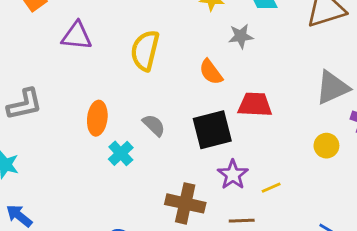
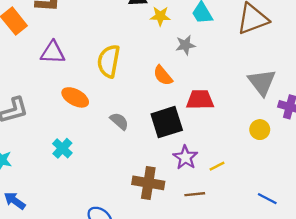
gray triangle: (332, 87) -> (262, 82), turned -40
orange ellipse: (97, 118) -> (75, 97), moved, turned -65
cyan cross: (121, 153) -> (62, 148), moved

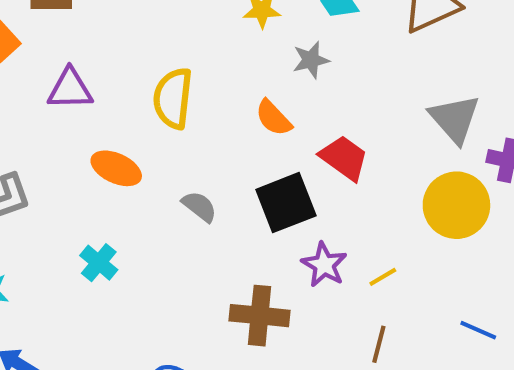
red trapezoid: (200, 100) -> (344, 158), turned 40
yellow circle: (260, 130) -> (456, 205), size x1.8
brown line: (195, 194) -> (379, 344), moved, turned -66

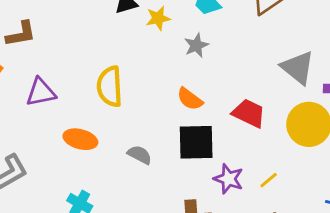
orange semicircle: (273, 118) -> (190, 99), moved
red trapezoid: (344, 158) -> (249, 113), moved
black square: (286, 203) -> (196, 142), turned 30

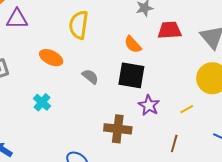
purple triangle: (41, 92) -> (17, 19), moved
red trapezoid: (249, 113) -> (170, 30), moved, turned -40
yellow line: (269, 180) -> (187, 109), moved

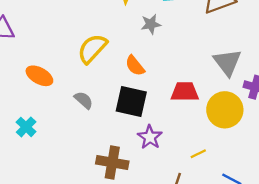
yellow semicircle: (79, 25) -> (92, 49), moved, turned 32
red trapezoid: (170, 30) -> (185, 92), moved
yellow line: (187, 109) -> (198, 154), moved

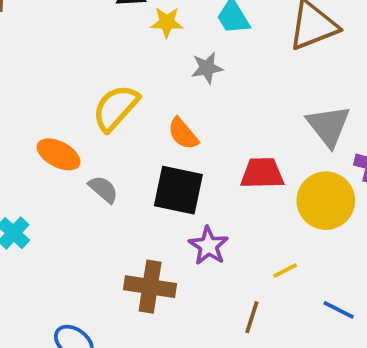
orange ellipse: (39, 76) -> (59, 154), moved

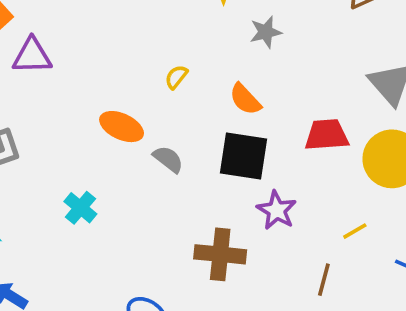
yellow semicircle: (116, 108) -> (176, 77), size x0.5

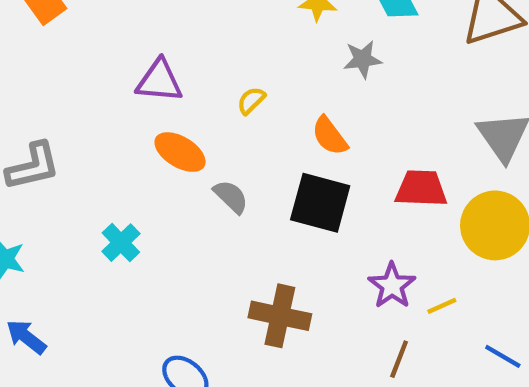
purple triangle: (32, 56) -> (159, 81), moved
purple star: (277, 210) -> (392, 286), moved

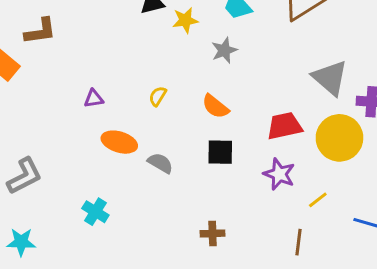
purple triangle: (159, 81) -> (94, 99), size x0.6
black square: (320, 203) -> (220, 152), size x0.7
purple star: (392, 286) -> (279, 174), moved
brown cross: (280, 316) -> (213, 233), size x0.6

